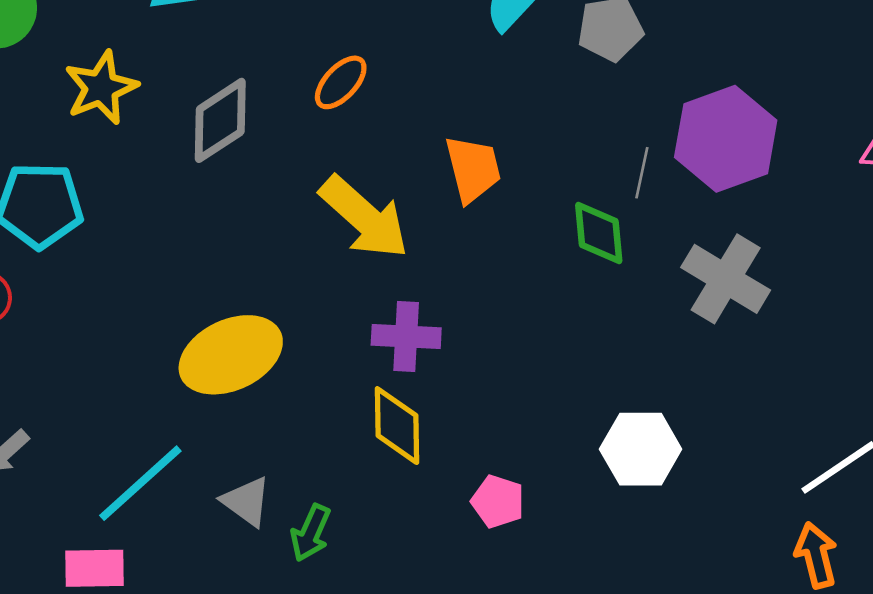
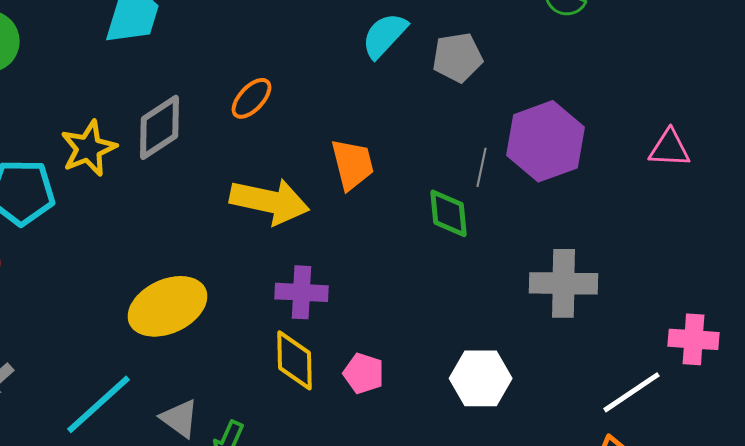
yellow star: (101, 88) -> (88, 148), moved
yellow arrow: (364, 217) -> (270, 201), turned -30
gray cross: (726, 279) -> (564, 283), moved, turned -30
pink pentagon: (498, 501) -> (364, 373), moved

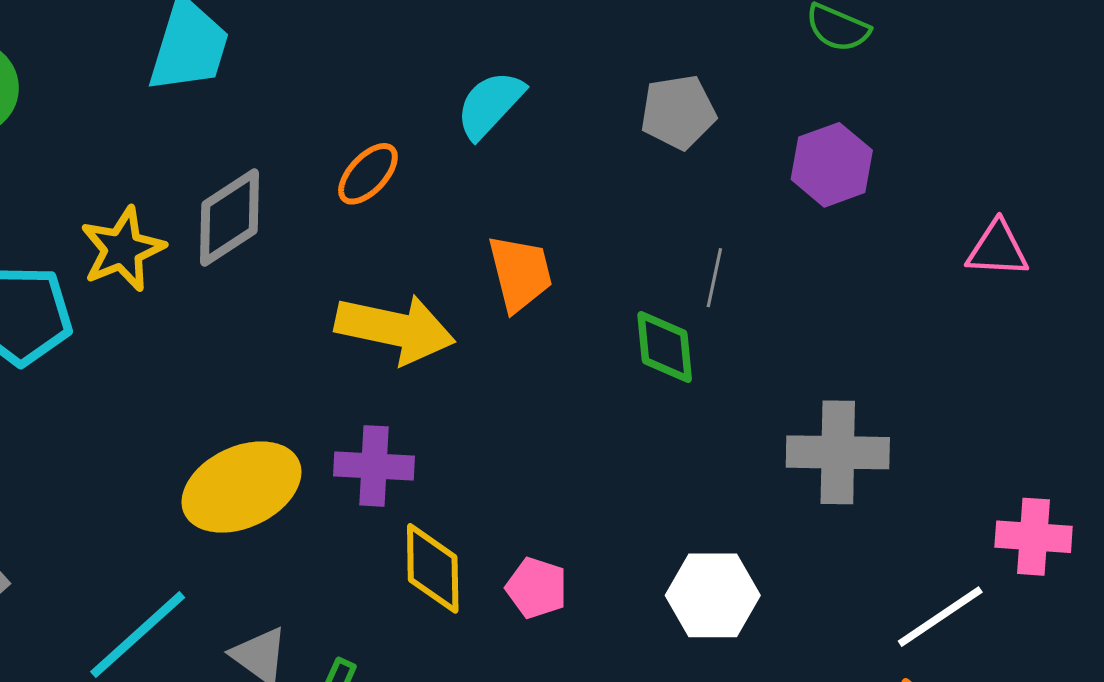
cyan semicircle: (384, 35) -> (490, 105), moved
purple hexagon: (546, 141) -> (832, 165), moved, size x0.7
purple cross: (302, 292) -> (374, 466), moved

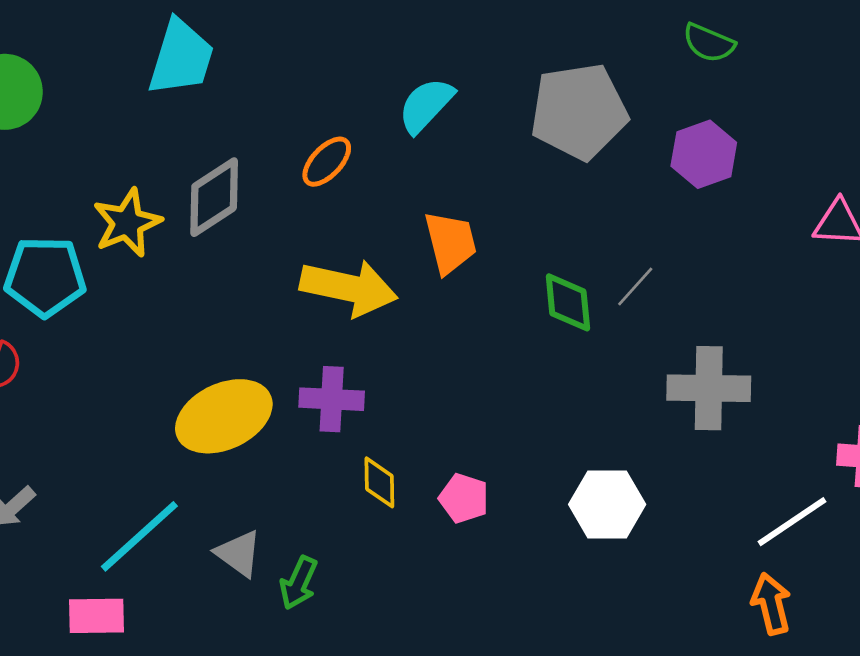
gray pentagon: (678, 112) -> (579, 111), size x1.6
gray line: (714, 278) -> (635, 287), moved, turned 30
yellow diamond: (433, 568) -> (379, 482), size x0.7

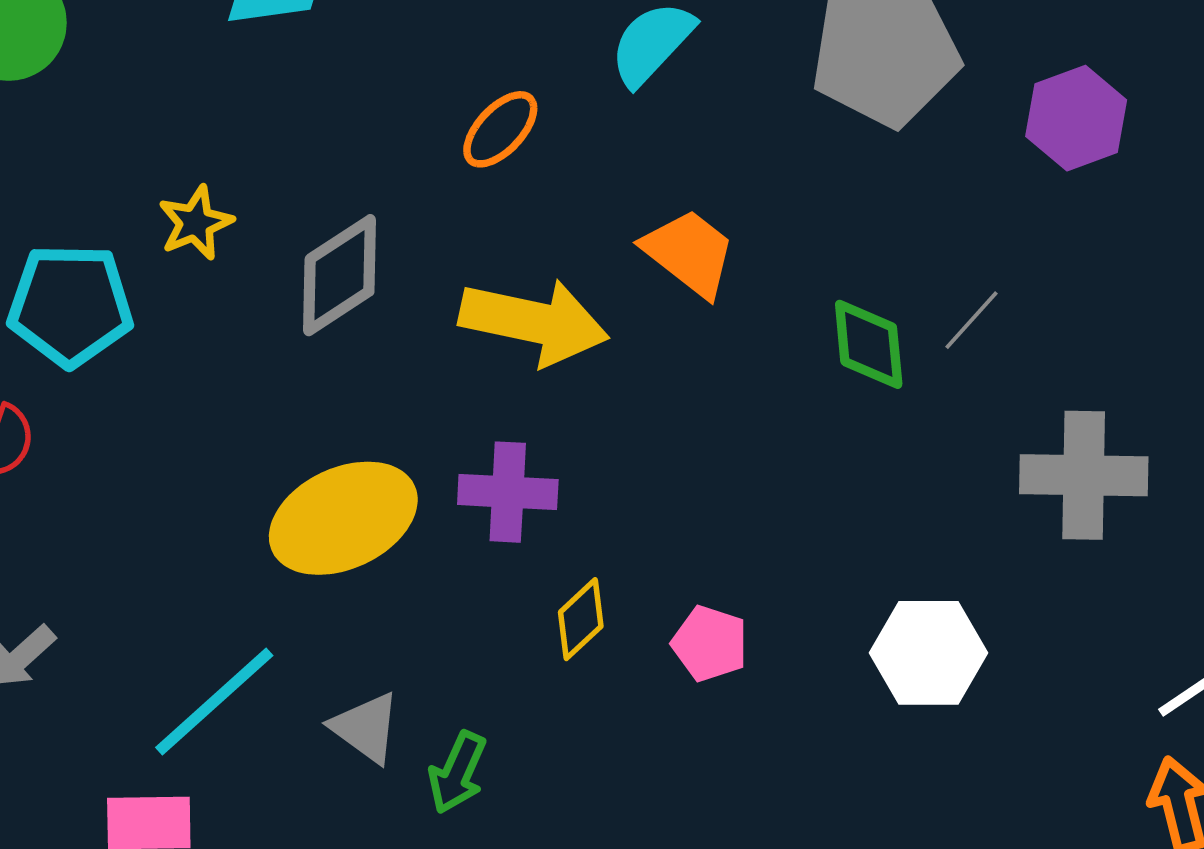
gray diamond: (214, 197) -> (340, 275), moved
yellow star: (127, 223) -> (196, 223), size x0.7
orange trapezoid: (450, 242) -> (689, 253), turned -38
yellow diamond: (379, 482) -> (581, 619), turned 48

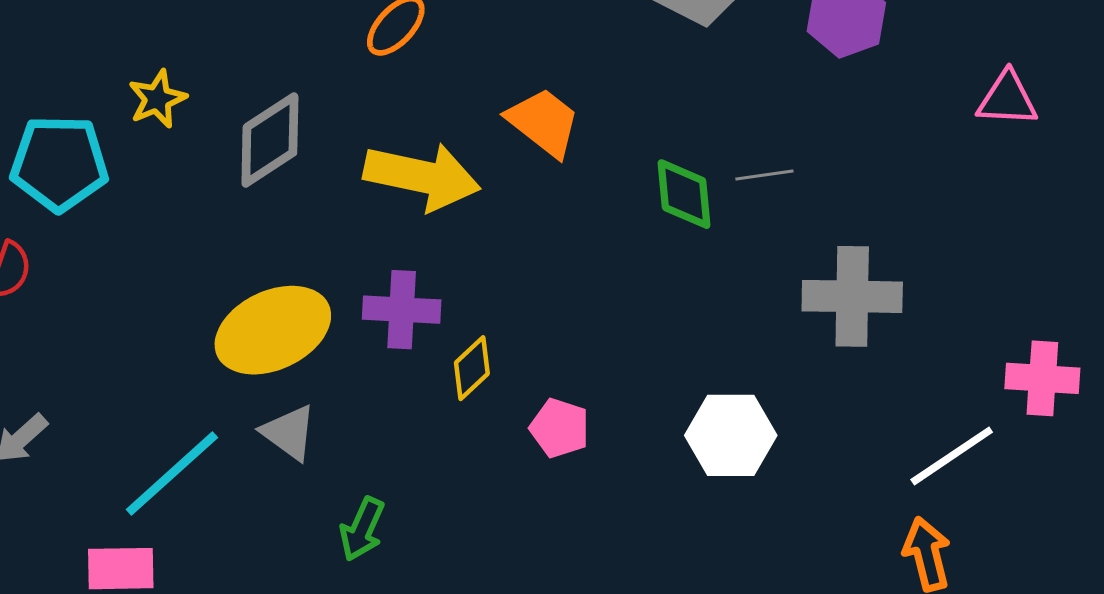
gray line: (971, 320) -> (764, 175), turned 40
yellow diamond: (581, 619) -> (472, 368), moved
gray triangle: (366, 728) -> (289, 432), moved

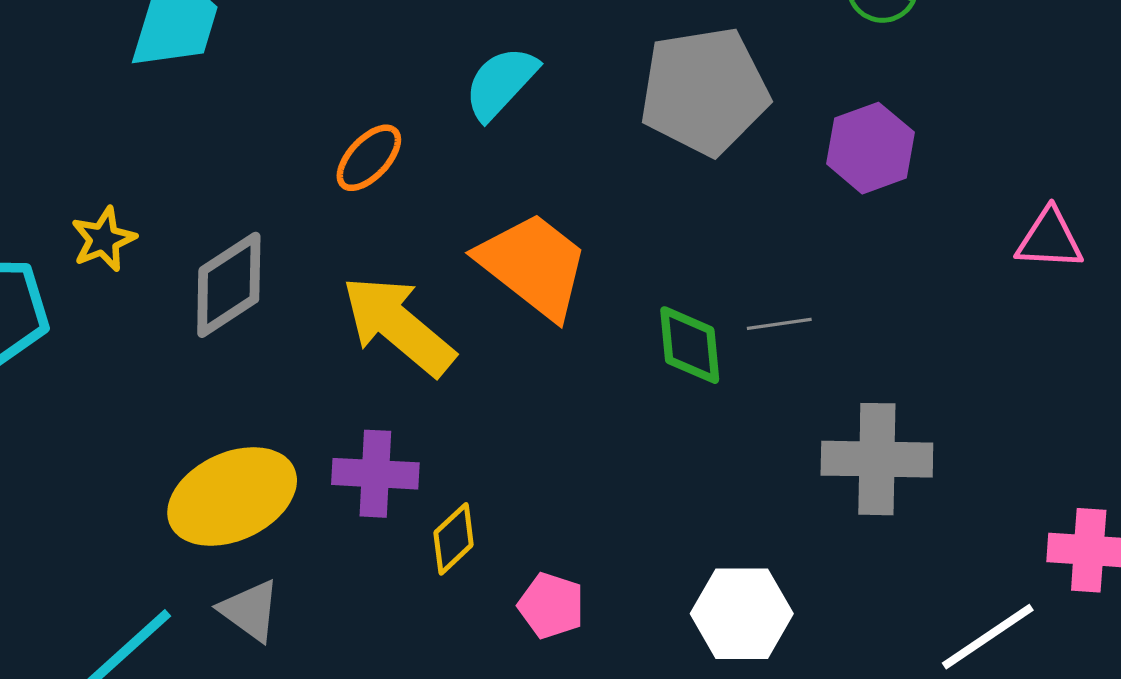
orange trapezoid: (544, 122) -> (533, 265), size x1.4
yellow arrow: (422, 176) -> (398, 326), turned -152

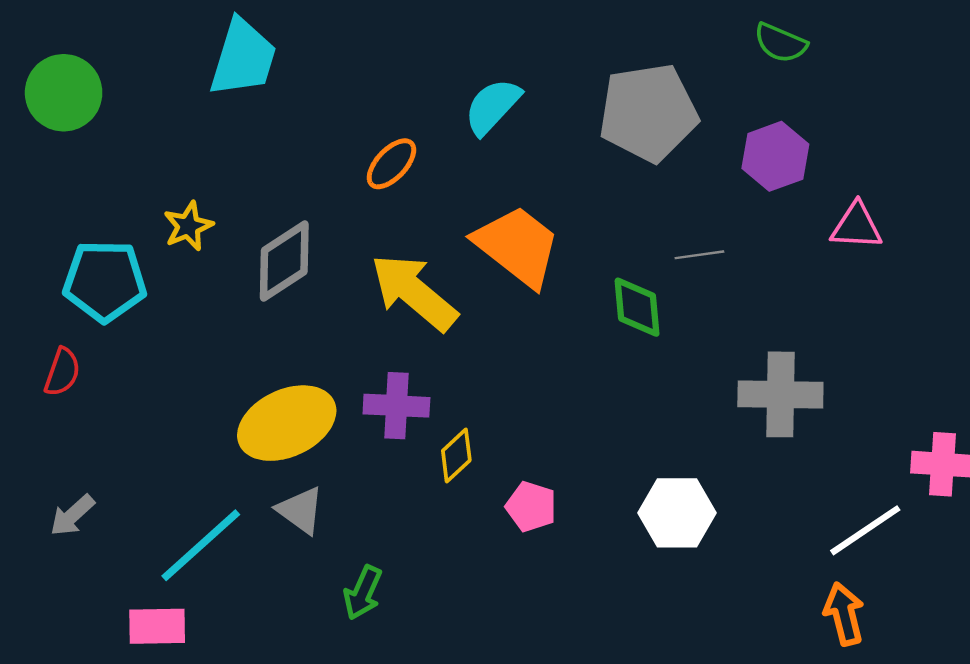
pink triangle: (1050, 239) -> (856, 226), moved
gray line: (779, 324) -> (699, 255), moved

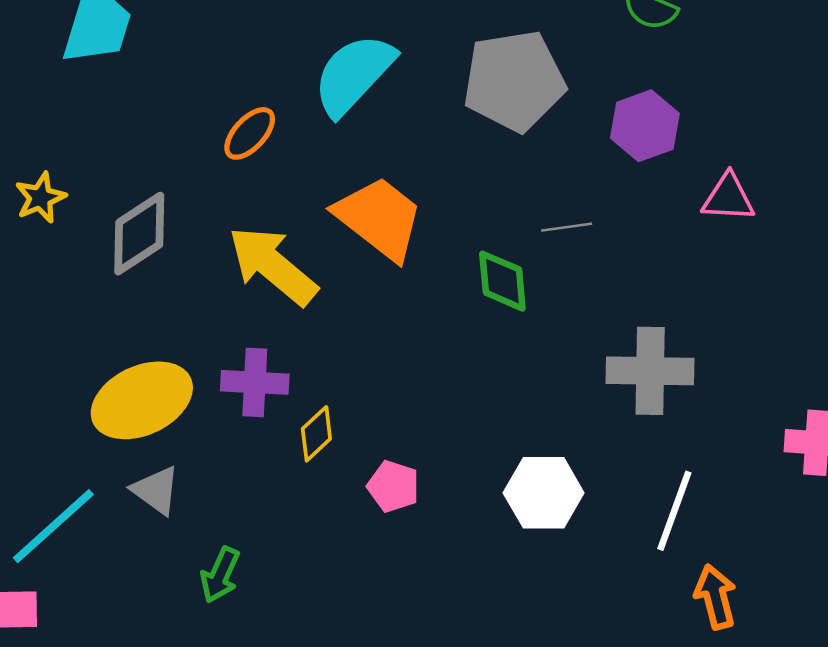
cyan semicircle: (492, 106) -> (354, 74), size x1.4
white line: (865, 530) -> (674, 511), moved, turned -36

